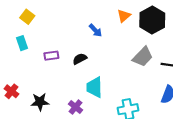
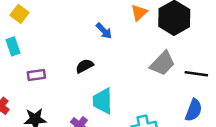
purple rectangle: (51, 56) -> (36, 75), moved

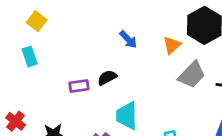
orange triangle: (139, 13) -> (172, 45), moved
purple rectangle: (36, 75) -> (79, 86), moved

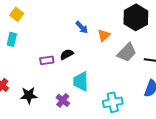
orange triangle: (172, 45) -> (104, 35), moved
cyan rectangle: (30, 56) -> (12, 39), turned 32

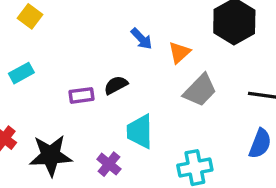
cyan rectangle: (12, 39) -> (21, 73), moved, turned 48
gray trapezoid: (127, 52) -> (200, 90), moved
black star: (29, 95) -> (51, 156), size x1.4

